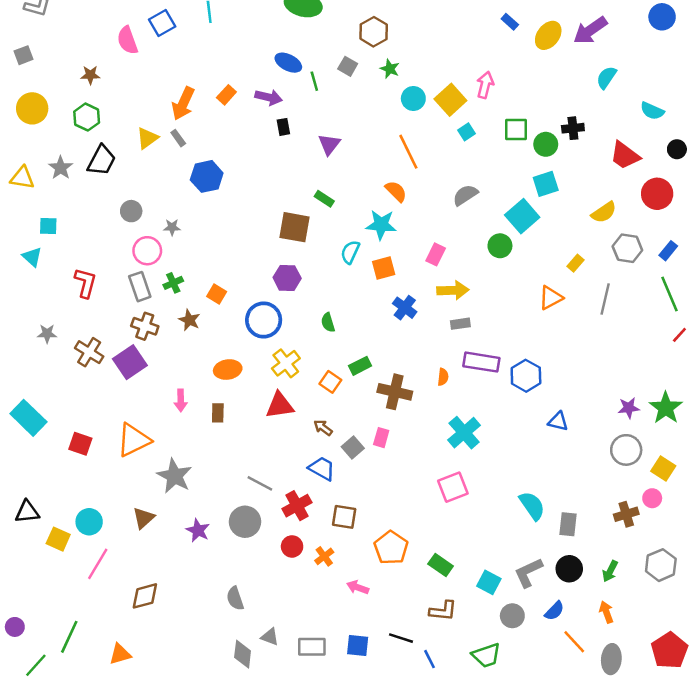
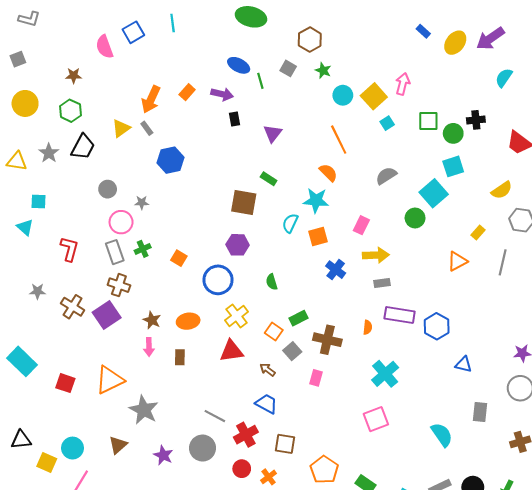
brown star: (189, 320) -> (152, 320), moved
gray square: (353, 447) -> (292, 351), moved
gray rectangle: (568, 524) -> (480, 412), moved

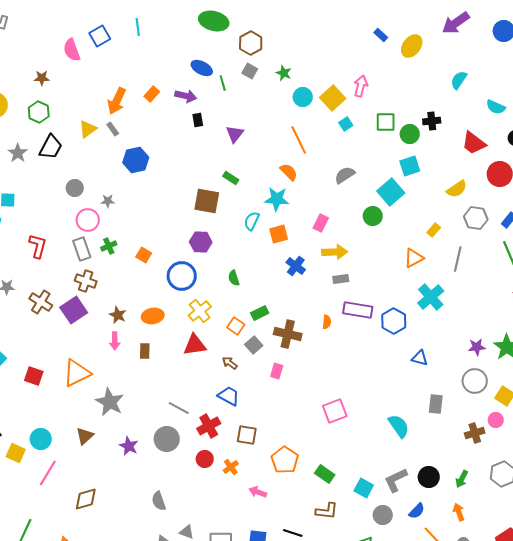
purple arrow: (490, 38) -> (456, 23), moved
brown hexagon: (310, 40) -> (251, 43), moved
cyan cross: (385, 374) -> (431, 297), moved

